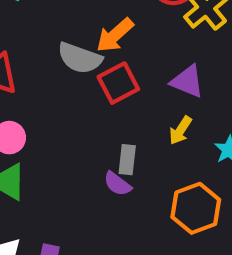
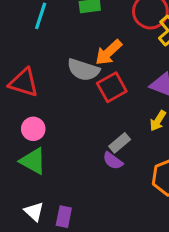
gray rectangle: (127, 160) -> (120, 143), turned 45

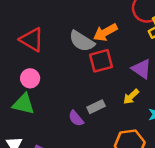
green triangle: (33, 161) -> (24, 104), turned -30
purple semicircle: (113, 161) -> (76, 118), moved

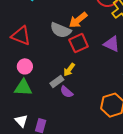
yellow arrow: (131, 97) -> (69, 70), moved
gray rectangle: (96, 107) -> (57, 81), moved

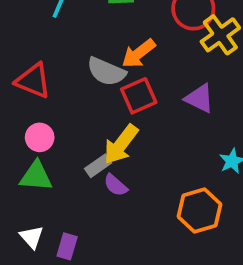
yellow arrow: (69, 70) -> (121, 144), size x1.6

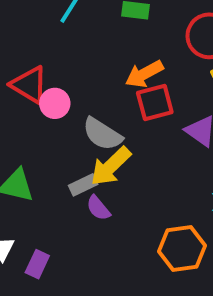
gray semicircle: (106, 72) -> (102, 134), moved
red square: (139, 96) -> (155, 102), moved
pink circle: (40, 137) -> (55, 103), moved

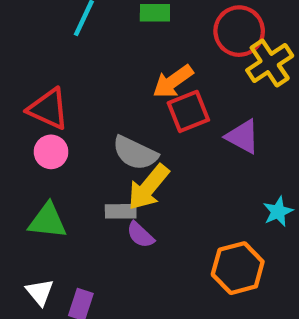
pink circle: (55, 103) -> (51, 152), moved
gray rectangle: (83, 185) -> (121, 211), turned 32

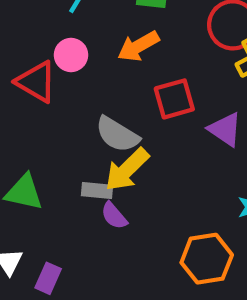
orange arrow: (173, 81) -> (138, 46), moved
pink circle: (51, 152) -> (71, 55), moved

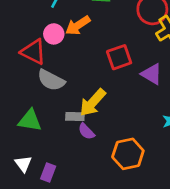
orange arrow: (138, 46) -> (78, 25), moved
gray semicircle: (117, 134) -> (51, 80), moved
orange hexagon: (207, 259) -> (128, 154), moved

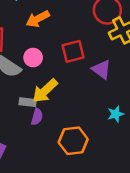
pink circle: (54, 34) -> (33, 58), moved
purple semicircle: (86, 131) -> (37, 117), turned -126

